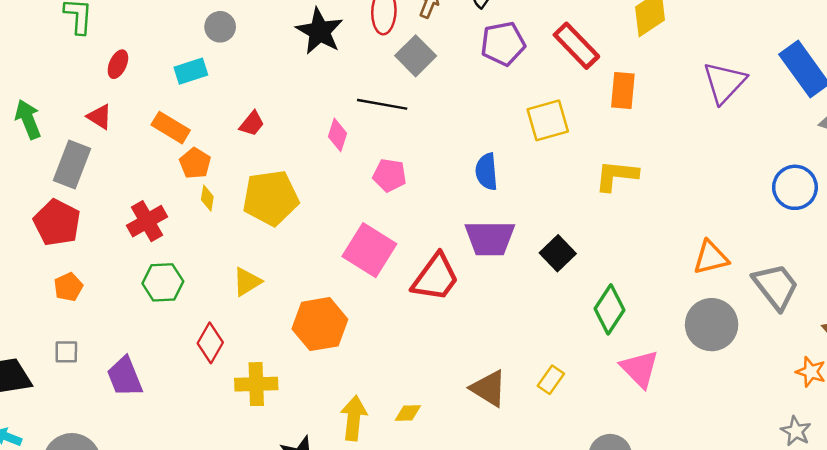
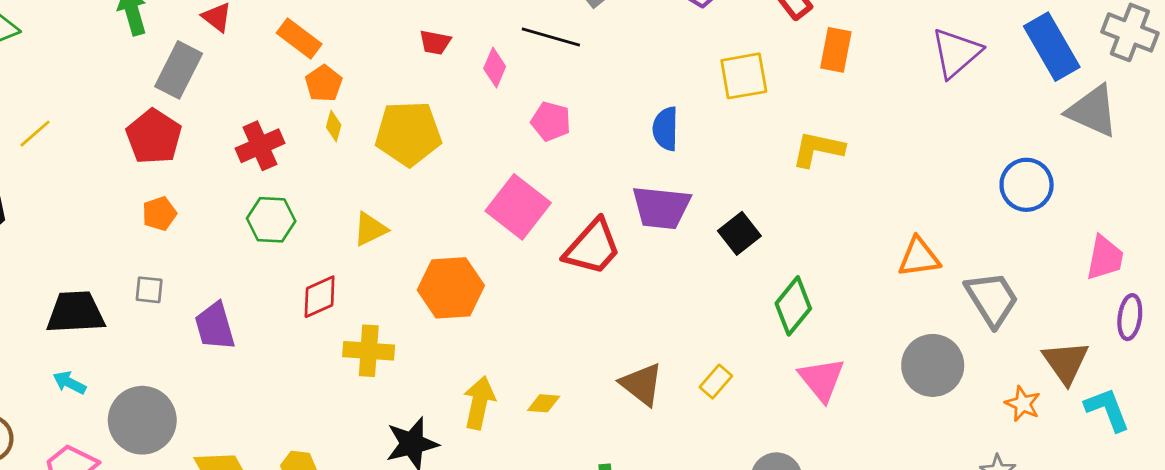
red trapezoid: (252, 124) -> (435, 42), moved, turned 56
gray circle: (712, 325) -> (933, 365), moved
red diamond: (210, 343) -> (320, 297), turned 30

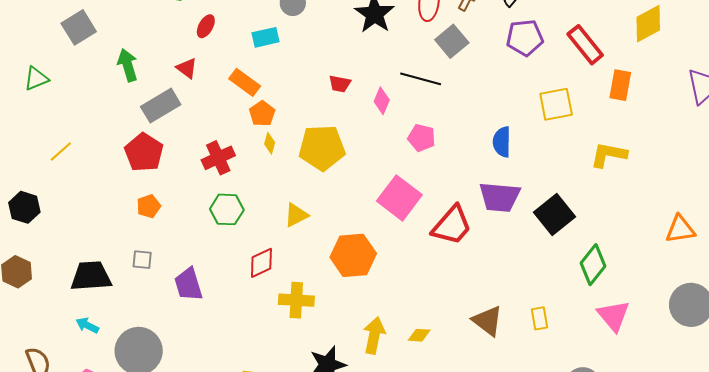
gray rectangle: (179, 70) -> (161, 106), turned 33
black square: (739, 233) -> (554, 214), size x1.4
yellow rectangle: (716, 382) -> (540, 318), turned -50

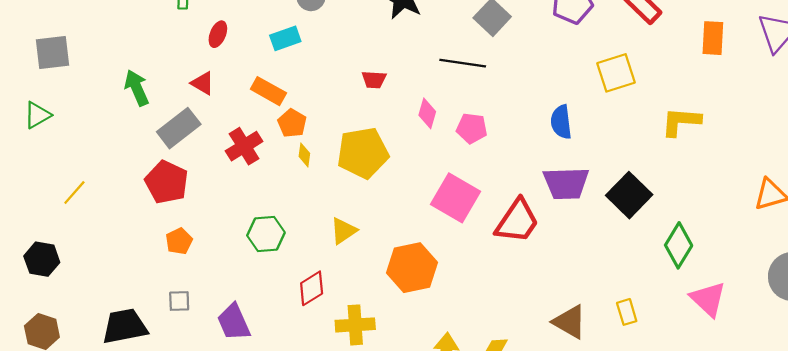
gray square: (79, 27) -> (53, 53), moved, turned 32
orange rectangle: (620, 85) -> (713, 38), moved
pink diamond: (382, 101) -> (427, 113), moved
red cross: (218, 158) -> (244, 146), moved

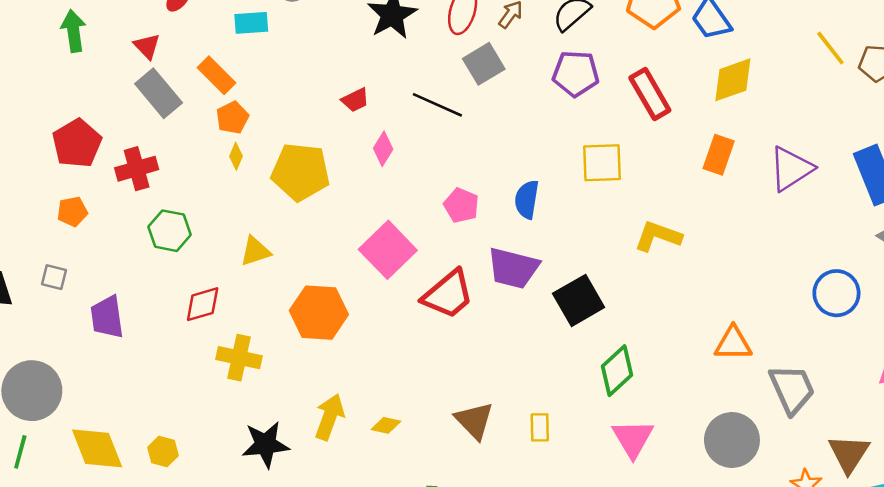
red trapezoid: (374, 80) -> (355, 100), moved, turned -45
gray rectangle: (179, 128) -> (159, 93), moved, turned 72
pink pentagon: (472, 128) -> (461, 205), moved
red cross: (244, 146) -> (137, 169), moved

